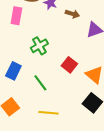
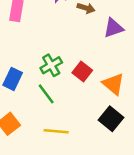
green cross: (39, 46) -> (51, 65), moved

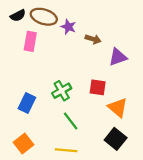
red square: (82, 72) -> (98, 87), moved, turned -30
green line: (46, 94) -> (71, 121), moved

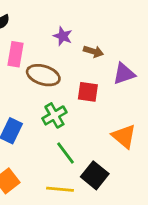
brown ellipse: (44, 17) -> (43, 75), moved
red square: (98, 87) -> (88, 92), moved
black square: (116, 139) -> (95, 175), moved

